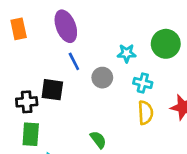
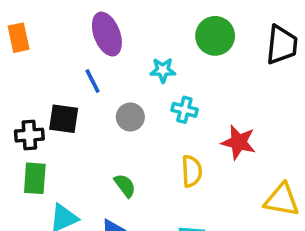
purple ellipse: (66, 26) -> (107, 34), moved
green circle: (166, 44) -> (215, 36), moved
gray circle: (102, 78) -> (130, 117), moved
yellow semicircle: (145, 113) -> (192, 171), moved

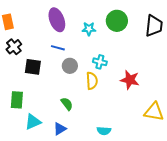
cyan star: (163, 70) -> (89, 29), moved
blue line: (92, 81) -> (58, 48), moved, turned -48
black cross: (29, 135) -> (14, 47), moved, turned -35
yellow semicircle: (192, 171) -> (92, 81), moved

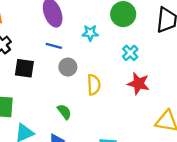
cyan star: (89, 29) -> (90, 33), moved
cyan cross: (100, 62) -> (130, 53), moved, turned 32

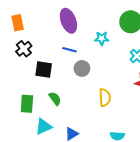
yellow semicircle: (94, 85) -> (105, 98), moved
green semicircle: (64, 112) -> (55, 99), moved

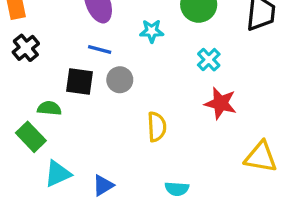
black square: (44, 70) -> (80, 81), moved
green semicircle: (55, 99) -> (49, 108), moved, turned -48
green rectangle: (27, 104) -> (31, 137), turned -48

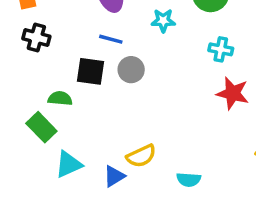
black cross: (26, 48) -> (36, 37), turned -36
cyan cross: (209, 60) -> (221, 49), turned -35
yellow semicircle: (157, 127) -> (141, 156), moved, turned 68

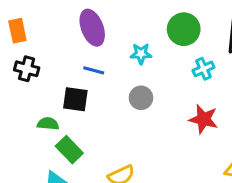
cyan cross: (221, 49) -> (203, 69), moved, turned -35
gray circle: (131, 70) -> (141, 98), moved
green rectangle: (41, 127) -> (69, 150), moved

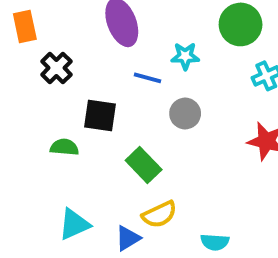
black cross: (27, 69) -> (56, 68), moved, turned 30
blue line: (94, 70) -> (148, 78), moved
green rectangle: (69, 150) -> (144, 165), moved

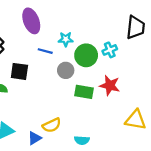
green circle: (241, 24) -> (86, 55), moved
green rectangle: (144, 165) -> (84, 92), moved, turned -36

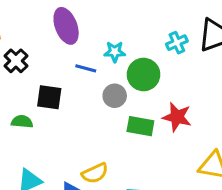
cyan cross: (110, 50) -> (177, 43), moved

